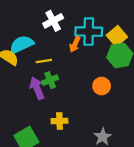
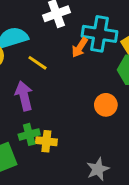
yellow line: (44, 61) -> (38, 63), turned 35
green cross: (50, 80) -> (29, 134), moved

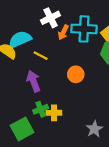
orange arrow: (80, 47) -> (63, 32), moved
orange circle: (106, 105) -> (76, 74), moved

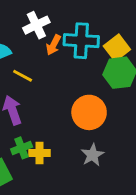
orange circle: (76, 74) -> (89, 112), moved, size x1.5
gray star: (94, 129) -> (93, 155), moved

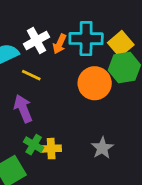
white cross: (36, 25) -> (36, 40), moved
orange circle: (89, 112) -> (95, 83), moved
green cross: (22, 148) -> (34, 145), turned -36

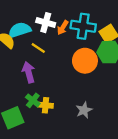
white cross: (36, 40) -> (46, 23), turned 36

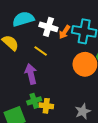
cyan semicircle: (20, 30) -> (23, 19), moved
green cross: (33, 100) -> (34, 101), turned 32

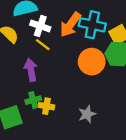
white cross: (48, 27) -> (40, 26), moved
orange arrow: (65, 32) -> (70, 25), size x1.6

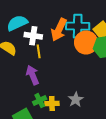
yellow line: (43, 45) -> (39, 51), turned 56
orange circle: (92, 62) -> (86, 42), moved
gray star: (87, 114) -> (76, 100), moved

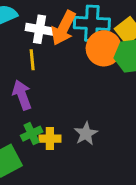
white cross: (33, 36) -> (40, 29), moved

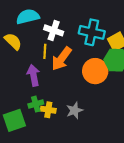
orange arrow: (64, 28) -> (62, 59), moved
orange circle: (104, 48) -> (95, 71), moved

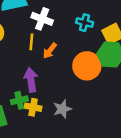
cyan cross: (92, 32) -> (85, 23), size x0.6
orange arrow: (62, 59) -> (50, 51), size x0.6
purple arrow: (33, 75) -> (31, 80), moved

